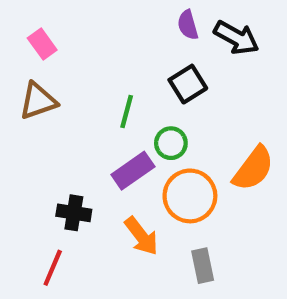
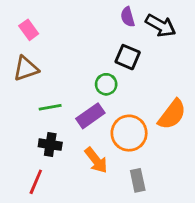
black square: (188, 84) -> (128, 57), turned -35
green line: (127, 112) -> (50, 107), moved, turned 65
green circle: (171, 143) -> (106, 84), moved

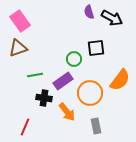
pink rectangle: (29, 30) -> (20, 21), size x1.5
black square: (128, 57) -> (96, 48), moved, turned -30
black cross: (50, 145) -> (44, 98), moved

